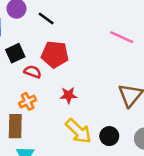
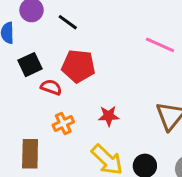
red star: (68, 95) -> (109, 116), moved
orange cross: (28, 101) -> (63, 124), moved

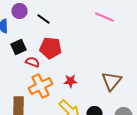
pink line: (160, 45) -> (104, 17), moved
orange cross: (63, 124) -> (40, 86), size x1.6

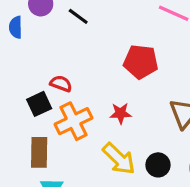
black square: (18, 47) -> (39, 104), moved
red pentagon: (50, 48) -> (141, 62), moved

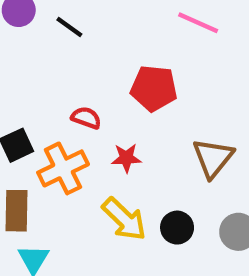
red semicircle: (61, 84) -> (86, 118), moved

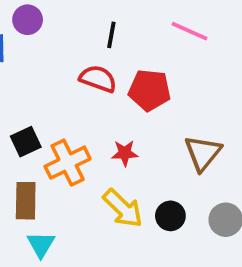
black line: (69, 27) -> (111, 35), moved, turned 64
red semicircle: (86, 118) -> (98, 79), moved, size x1.4

